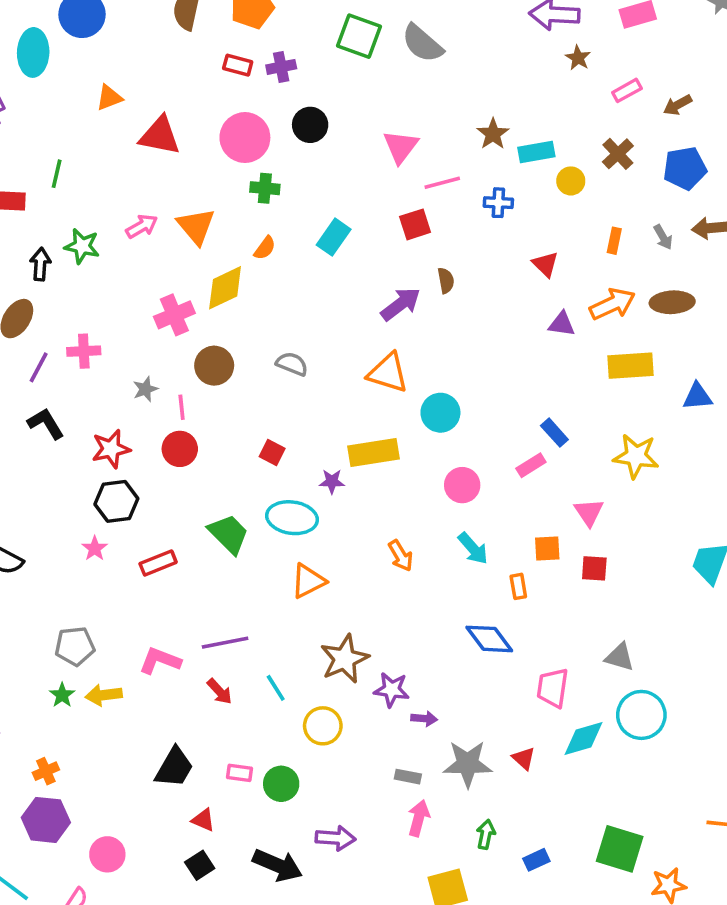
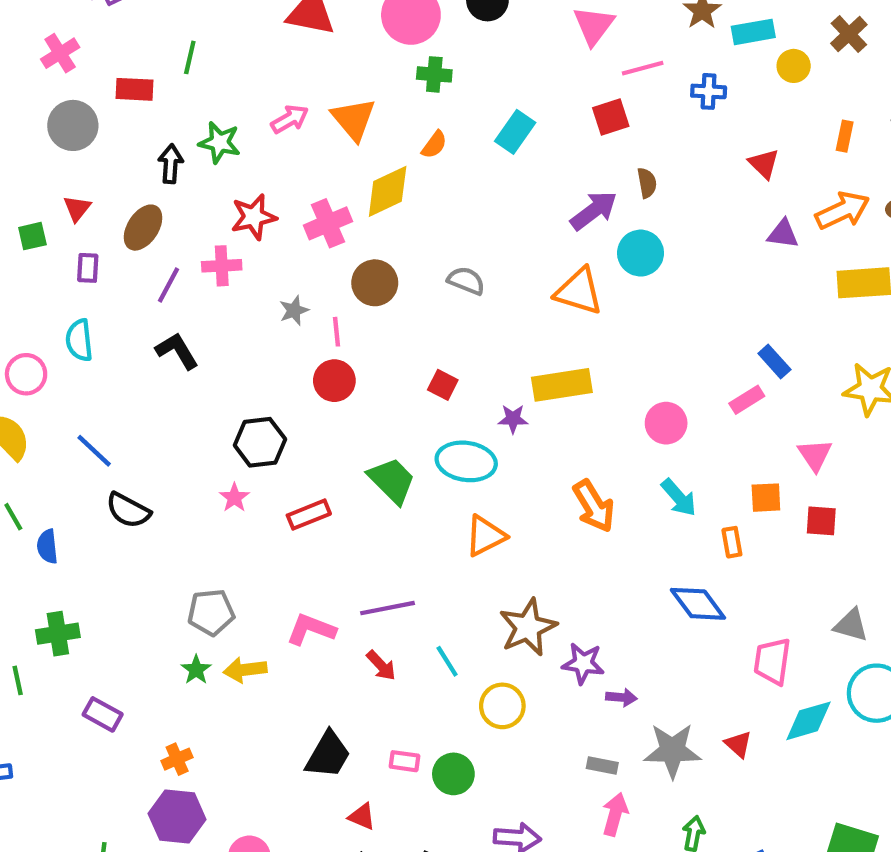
cyan circle: (440, 413) -> (641, 253), moved
red star: (111, 449) -> (254, 217), moved
orange arrow: (401, 556) -> (594, 506), size x1.4

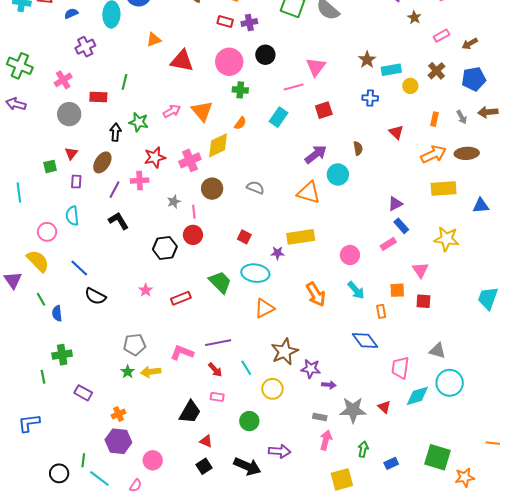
pink line: (643, 68) -> (294, 87), moved
brown semicircle: (647, 183) -> (358, 148), moved
purple triangle: (783, 234) -> (395, 204), moved, turned -35
black hexagon: (260, 442) -> (165, 248), moved
pink rectangle: (405, 761) -> (217, 397), moved

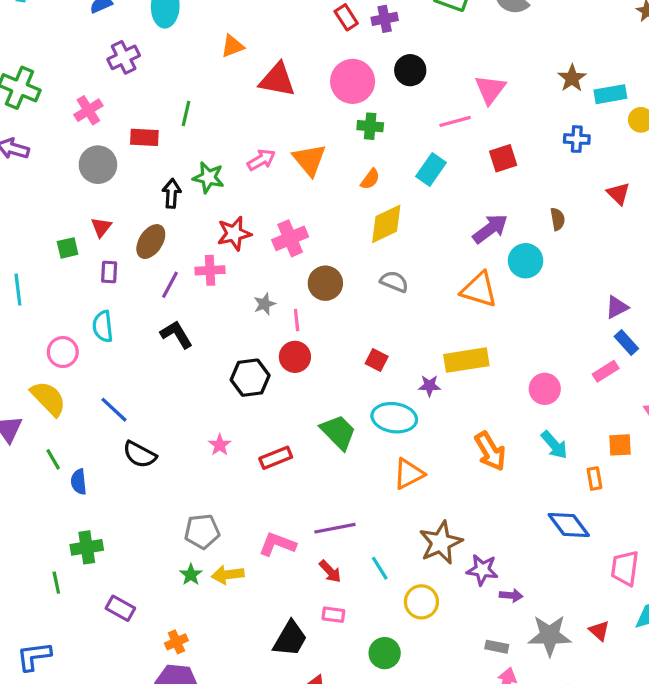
red rectangle: (225, 22) -> (346, 17), turned 42
yellow diamond: (218, 145) -> (386, 224), moved

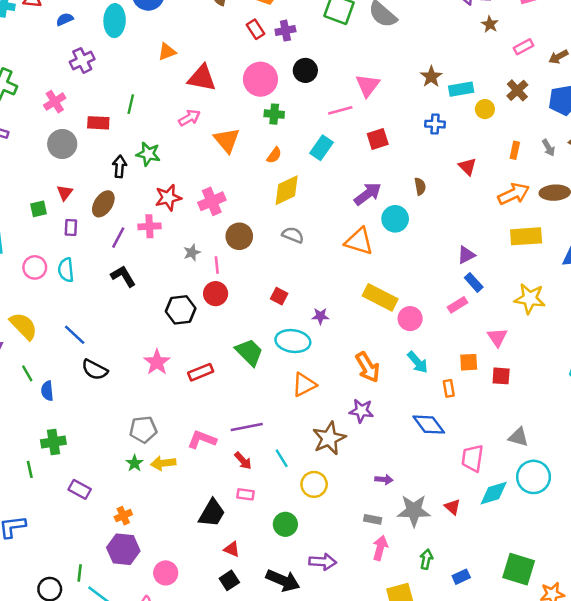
pink arrow: (261, 160) -> (189, 118), moved
pink circle: (63, 352) -> (35, 267), moved
yellow rectangle: (466, 360) -> (380, 297), moved, turned 36
pink star: (220, 445) -> (157, 362), size x1.5
purple star: (482, 570) -> (361, 411), moved

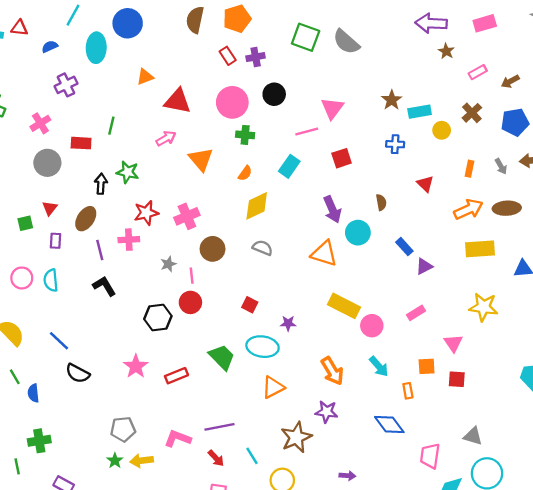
purple arrow: (368, 194) -> (332, 209), turned 104
purple line: (118, 238) -> (100, 250), turned -42
blue rectangle: (474, 282) -> (404, 247), moved

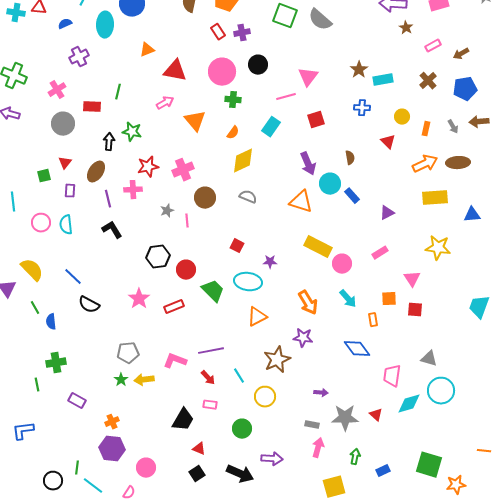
yellow circle: (442, 130) -> (402, 117), moved
blue rectangle: (404, 247) -> (352, 196), moved
red circle: (190, 302) -> (186, 270), moved

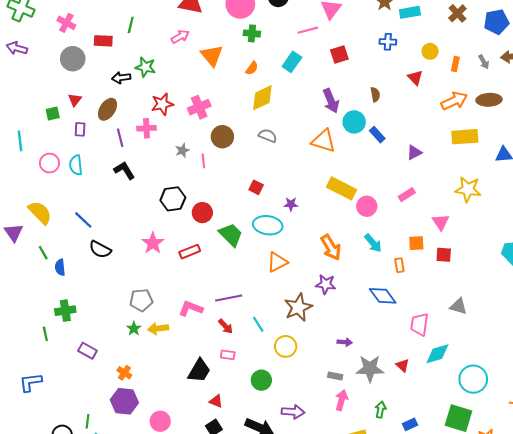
pink cross: (57, 90) -> (66, 23), turned -30
black arrow: (109, 142) -> (121, 78), turned -102
cyan circle: (441, 391) -> (473, 379), moved
orange cross: (112, 422) -> (124, 373), turned -32

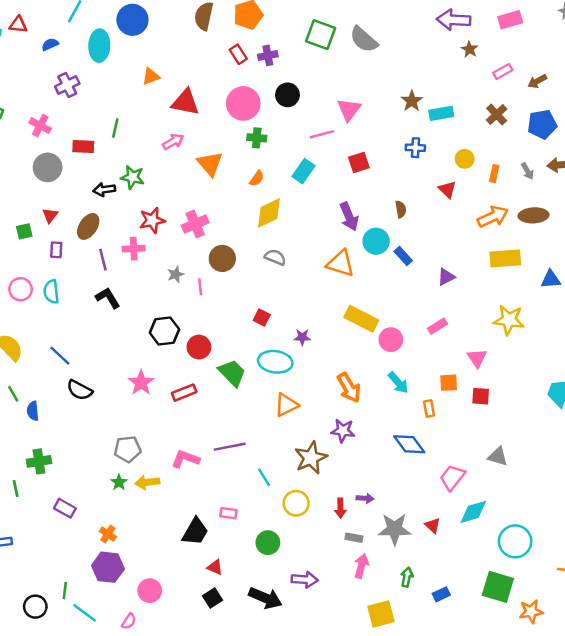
pink trapezoid: (419, 324) -> (452, 477), turned 30
red arrow: (226, 326) -> (340, 508), moved, turned 42

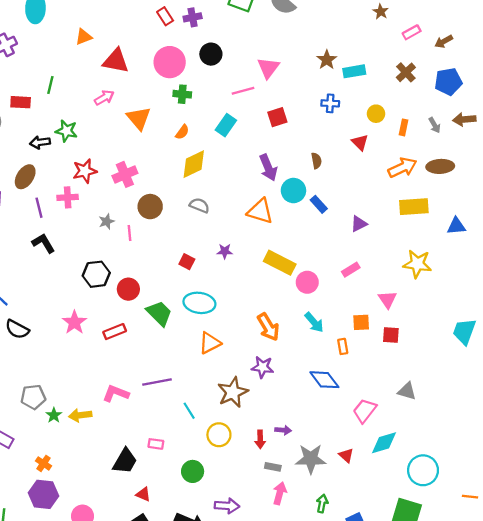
purple star: (302, 337) -> (225, 251), moved
gray pentagon: (128, 449) -> (33, 397), moved

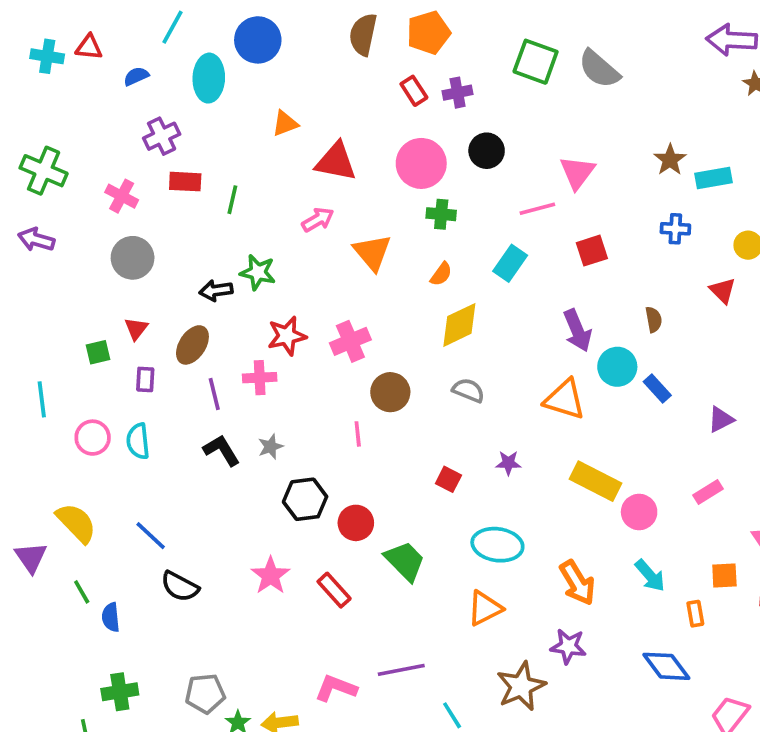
red rectangle: (21, 102) -> (185, 182), moved
gray star: (107, 221) -> (271, 447), moved
cyan ellipse: (199, 303) -> (497, 545), moved
red rectangle: (115, 332) -> (334, 590), turned 70

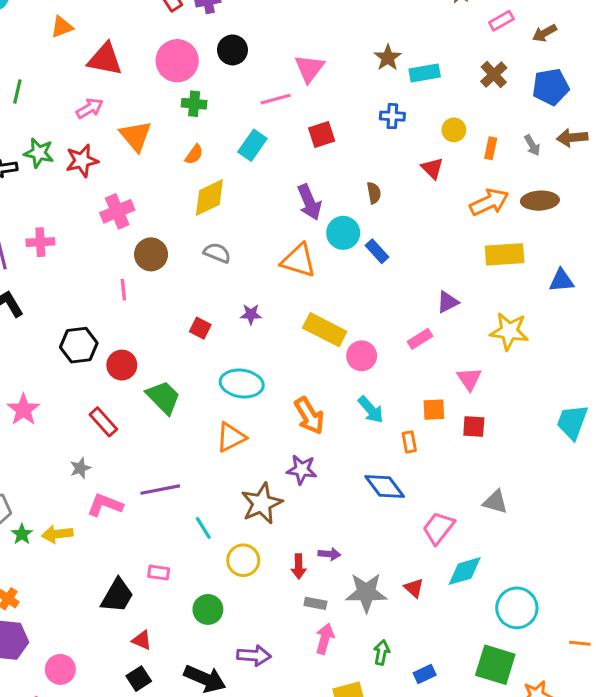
red star: (287, 336) -> (82, 161), moved
purple triangle: (721, 419) -> (448, 302), moved
gray star: (271, 447) -> (80, 468), moved
pink star: (271, 576) -> (23, 410), moved

